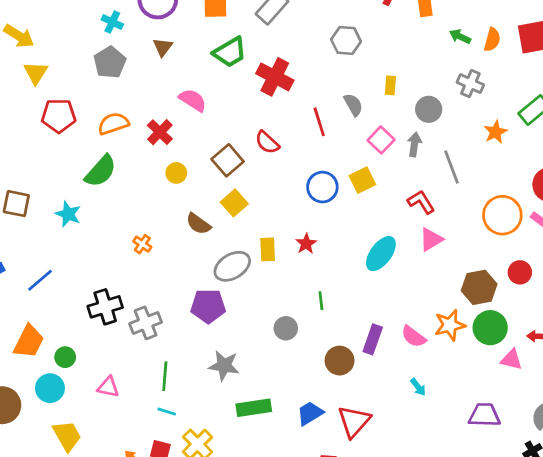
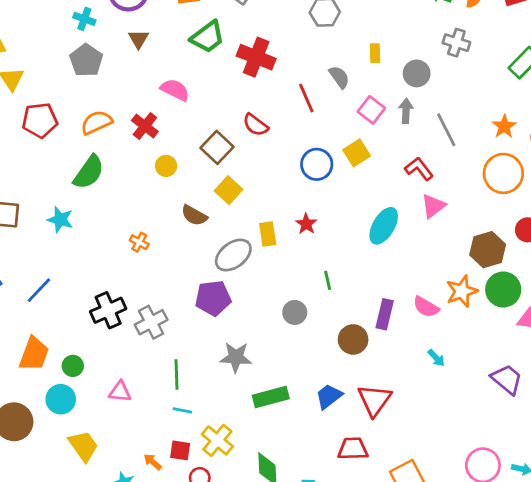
orange star: (495, 132) -> (504, 126), moved
purple trapezoid: (484, 415) -> (507, 379), turned 44

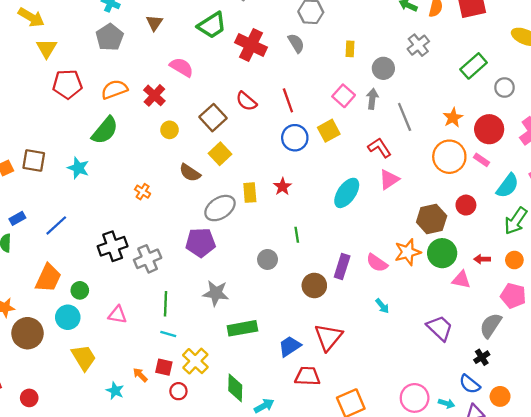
gray cross: (456, 43) -> (418, 45), turned 30
gray semicircle: (339, 77) -> (296, 43), moved
red line: (306, 98) -> (288, 100), moved
blue trapezoid: (329, 396) -> (290, 346), moved

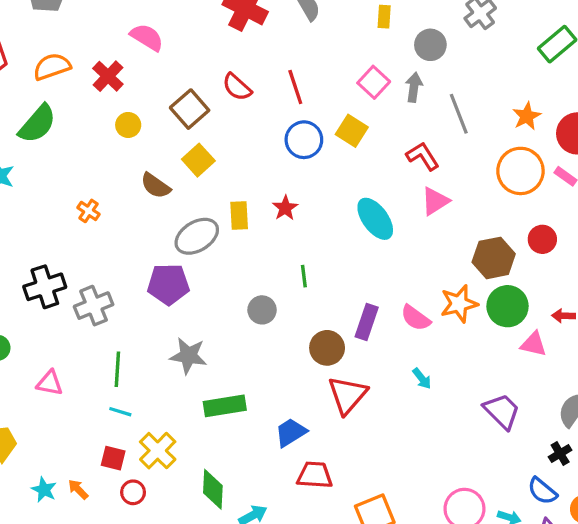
yellow square: (329, 131) -> (352, 131), turned -30
cyan ellipse: (347, 193) -> (375, 219), turned -72
red triangle: (328, 337) -> (347, 395), moved
orange arrow: (140, 375) -> (78, 489), moved

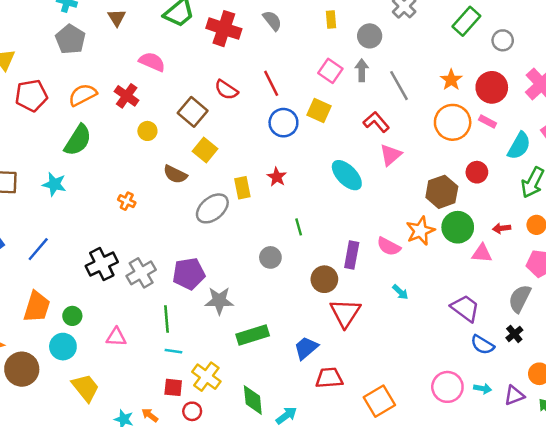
purple pentagon: (168, 284) -> (189, 274), moved
blue semicircle: (542, 491) -> (482, 345), moved

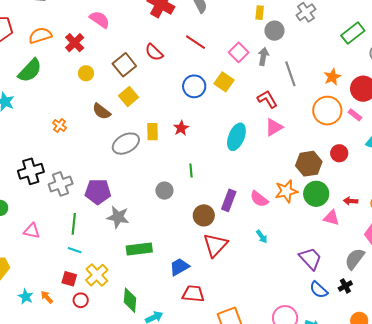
yellow rectangle: (331, 20) -> (260, 13), moved
red line: (271, 83) -> (196, 42), moved, turned -40
cyan ellipse: (347, 175) -> (236, 137), turned 56

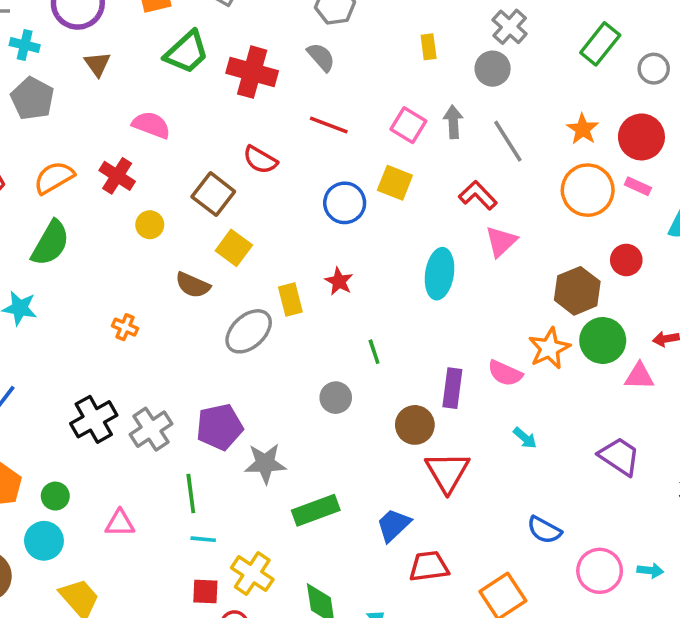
gray circle: (274, 31) -> (493, 69), moved
blue semicircle: (319, 290) -> (544, 530), moved

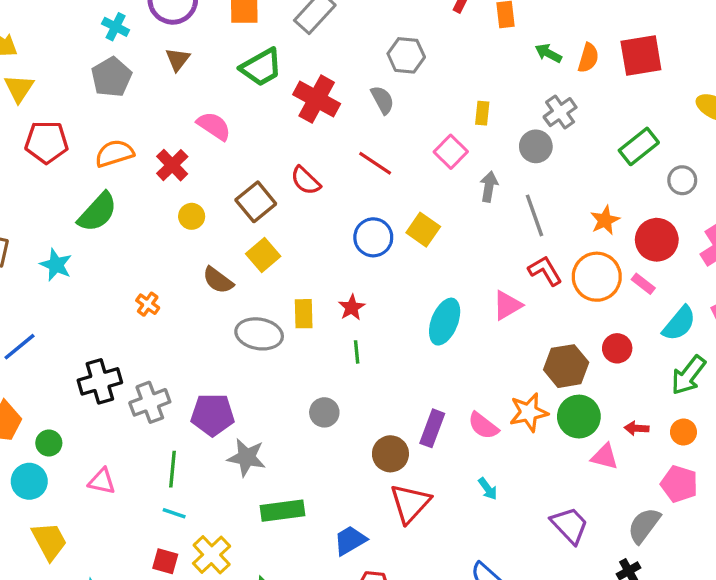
pink square: (408, 125) -> (451, 152), moved
red L-shape: (478, 195) -> (545, 271), moved
gray ellipse: (249, 331) -> (259, 334), turned 39
green line: (374, 352) -> (357, 352), moved

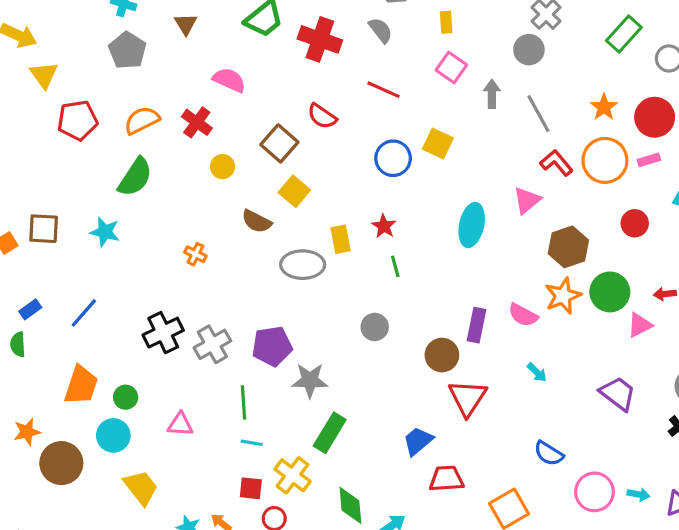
yellow rectangle: (482, 113) -> (446, 22), moved
pink rectangle: (643, 284) -> (649, 160), turned -45
brown hexagon: (566, 366) -> (568, 247), moved
pink triangle: (605, 457) -> (640, 325), turned -32
green rectangle: (283, 511) -> (330, 433), moved, turned -42

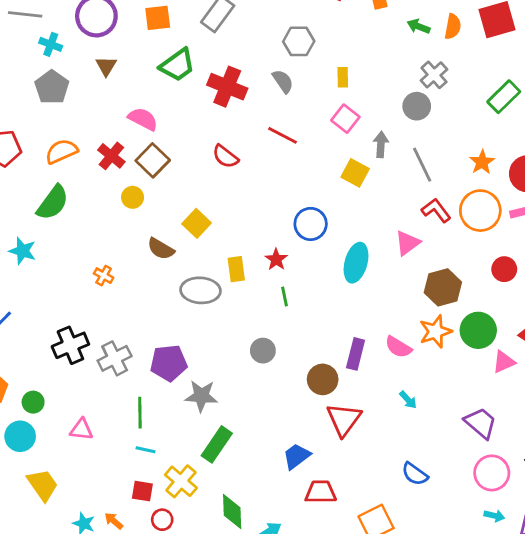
brown square: (279, 143) -> (153, 160), moved
yellow square: (438, 144) -> (355, 173), moved
blue circle: (393, 158) -> (311, 224), moved
pink circle: (594, 492) -> (492, 473), moved

